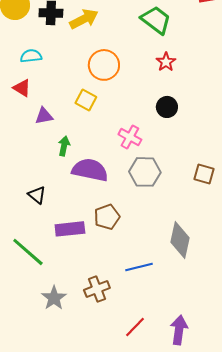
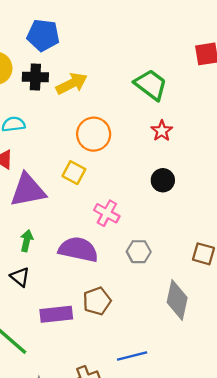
purple triangle: (44, 116) -> (28, 190), size x1.8
pink cross: (130, 137) -> (107, 213), moved
green arrow: (64, 146) -> (27, 241), moved
gray hexagon: (145, 172) -> (139, 252), size x0.7
gray diamond: (180, 240) -> (177, 300), moved

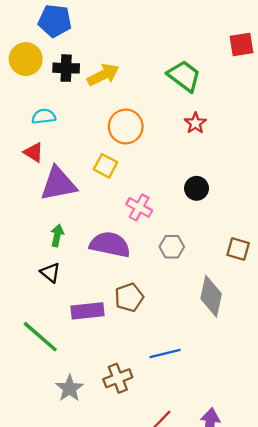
blue pentagon: (43, 35) -> (55, 21), moved
black circle: (163, 180) -> (196, 188), moved

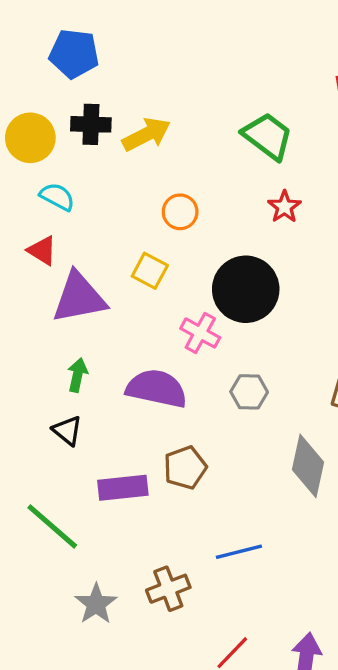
yellow circle: (26, 59) -> (30, 138), moved
cyan semicircle: (44, 116) -> (57, 197), turned 35
orange circle: (126, 127) -> (180, 212), size x0.7
black circle: (196, 188) -> (246, 289), moved, size x1.8

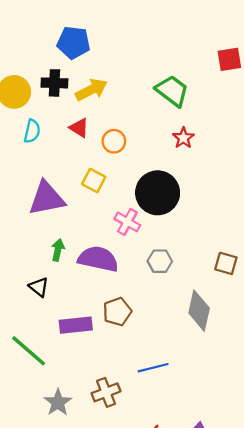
blue pentagon: (74, 54) -> (74, 43), moved
cyan semicircle: (57, 197) -> (32, 131), turned 75
red triangle: (42, 251) -> (79, 128), moved
green arrow: (77, 375) -> (58, 250), moved

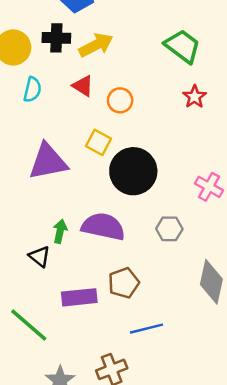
black circle: (158, 193) -> (133, 171), moved
pink cross: (127, 222) -> (209, 187), moved
green arrow: (58, 250) -> (60, 231), moved
blue line: (153, 368) -> (147, 329), moved

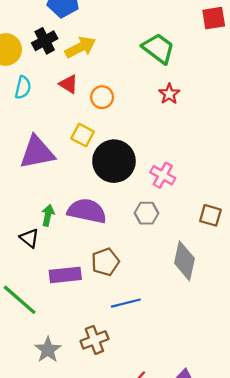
black cross: (56, 38) -> (45, 41), turned -30
pink cross: (209, 187) -> (163, 175), moved

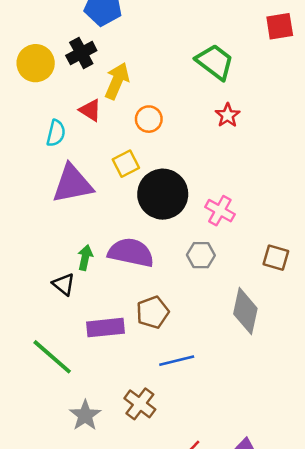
yellow arrow: (80, 47) -> (117, 81), moved, turned -40
red triangle: (68, 84) -> (90, 110), moved
cyan semicircle: (23, 87) -> (56, 133), moved
yellow square: (83, 135) -> (126, 164), turned 35
brown cross: (94, 340) -> (140, 404), turned -32

